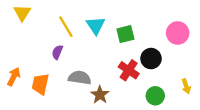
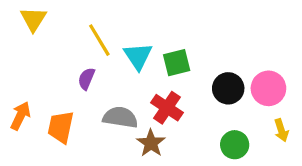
cyan triangle: (96, 26) -> (138, 56), moved
pink circle: (178, 33) -> (268, 88), moved
green square: (125, 34) -> (177, 63), moved
red cross: (129, 70) -> (167, 108), moved

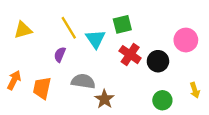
yellow triangle: (33, 19) -> (23, 30), moved, turned 42
green square: (177, 63) -> (122, 24), moved
pink circle: (268, 88) -> (186, 40), moved
red cross: (167, 108) -> (130, 55), moved

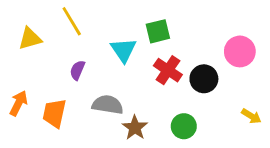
yellow line: (69, 28) -> (72, 21), moved
yellow arrow: (195, 90) -> (251, 116), turned -40
green circle: (162, 100) -> (184, 126), moved

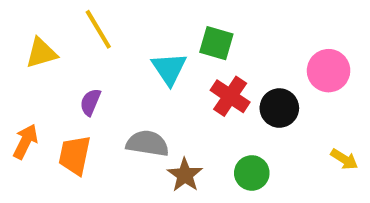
green square: (158, 31) -> (216, 43), turned 30
purple semicircle: (77, 70) -> (90, 102), moved

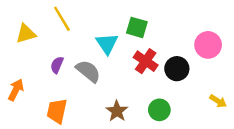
gray semicircle: (147, 143) -> (88, 71), moved, turned 30
orange trapezoid: (75, 155) -> (57, 111), moved

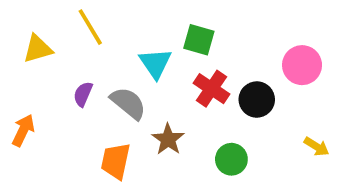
orange trapezoid: (57, 111) -> (116, 161), moved
brown star: (117, 111) -> (168, 139), moved

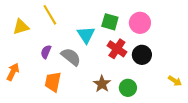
pink circle: (302, 65) -> (140, 23), moved
brown star: (168, 139) -> (102, 84), moved
orange trapezoid: (116, 161) -> (53, 82), moved

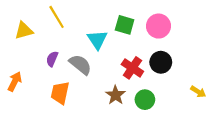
red cross: (117, 49) -> (132, 68), moved

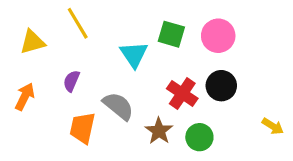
gray semicircle: (80, 65) -> (118, 106), moved
orange arrow: (15, 82) -> (25, 97), moved

